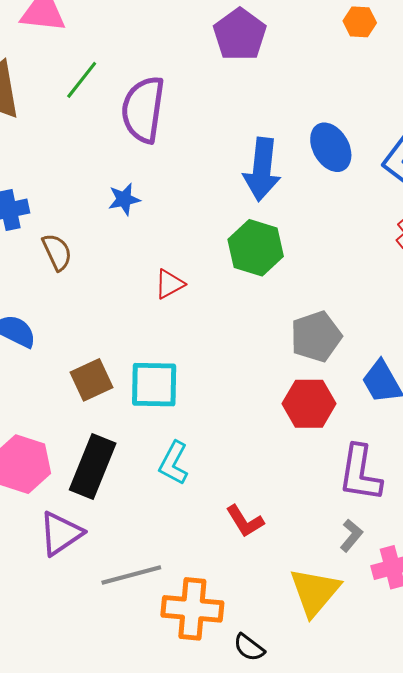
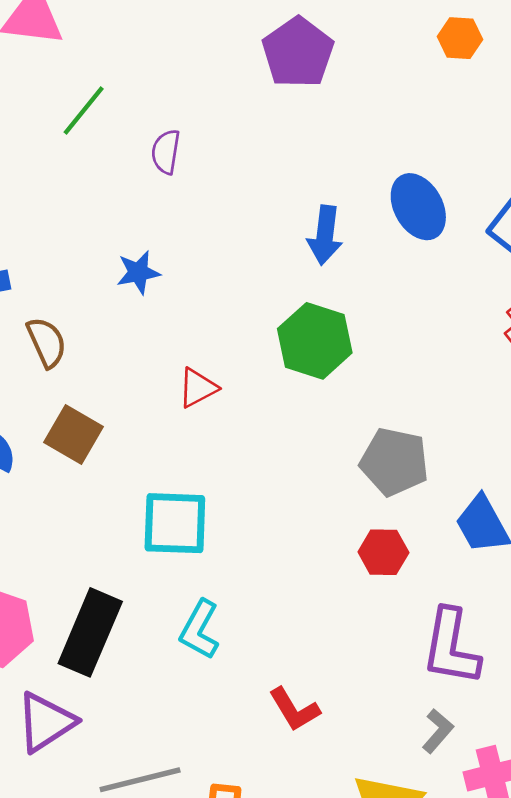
purple semicircle: (143, 109) -> (166, 152), size x0.5
blue arrow: (262, 169) -> (325, 235), size x0.7
gray pentagon: (316, 336) -> (394, 462), turned 30
brown square: (91, 380) -> (73, 435), moved, turned -36
red hexagon: (309, 404) -> (383, 552), size x0.7

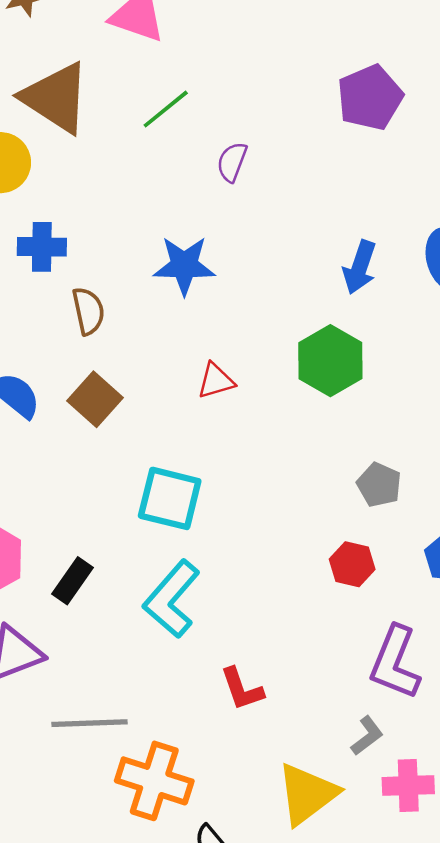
blue star: (138, 272) -> (184, 265), size x1.5
gray pentagon: (394, 462) -> (379, 485), size x0.7
cyan L-shape: (200, 630) -> (172, 599), size x1.4
black rectangle: (90, 632) -> (72, 581), size x0.6

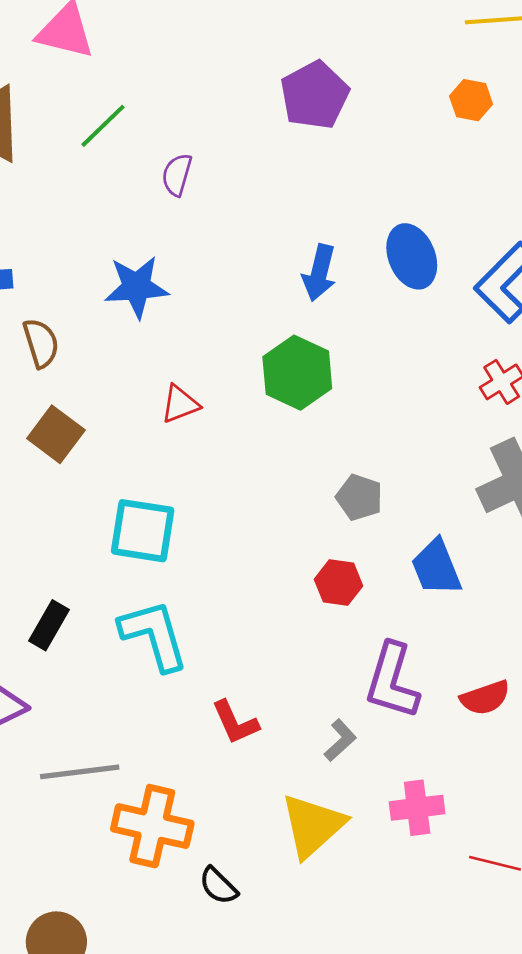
cyan L-shape: (172, 599) -> (154, 635), turned 128
gray L-shape: (367, 736) -> (340, 740), moved

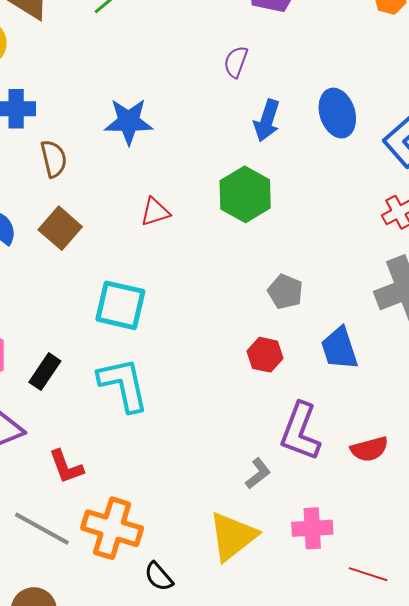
purple semicircle: (177, 175) -> (236, 62), moved
red L-shape: (235, 722) -> (66, 467), moved
gray line: (80, 772) -> (42, 529), moved, turned 32

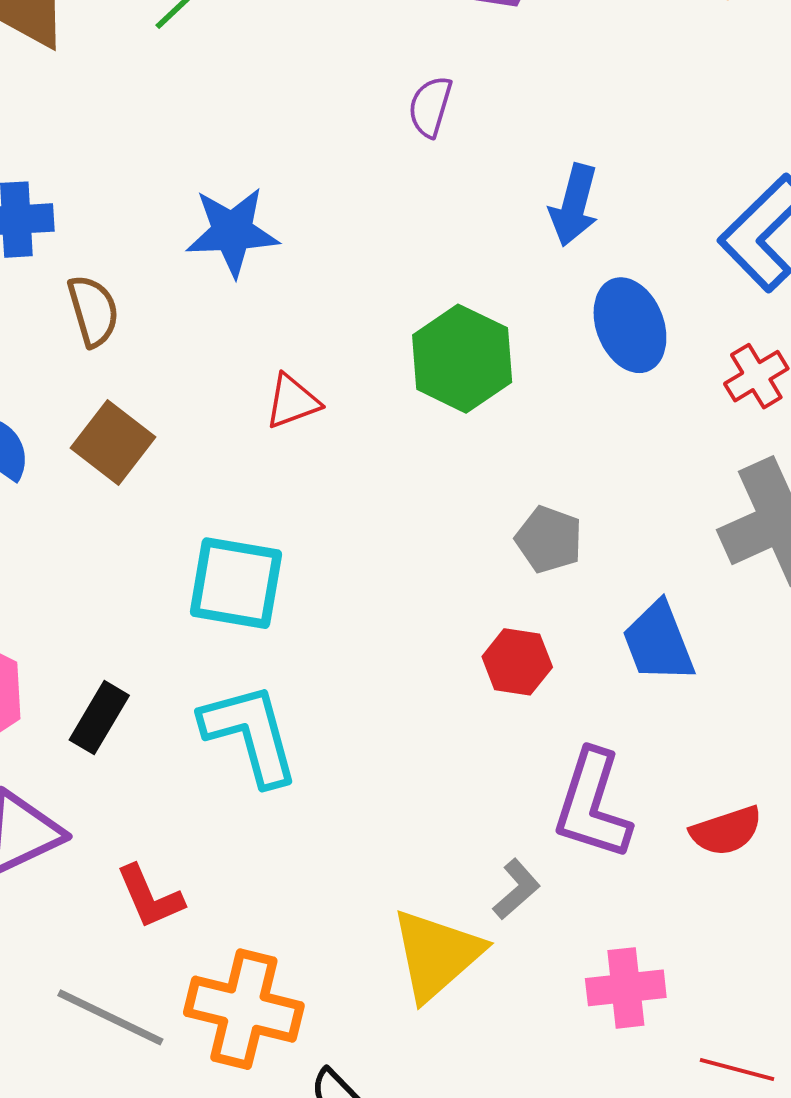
blue ellipse: (337, 113) -> (630, 325), moved
blue arrow: (267, 120) -> (574, 205), moved
yellow triangle: (233, 536) -> (437, 955), moved

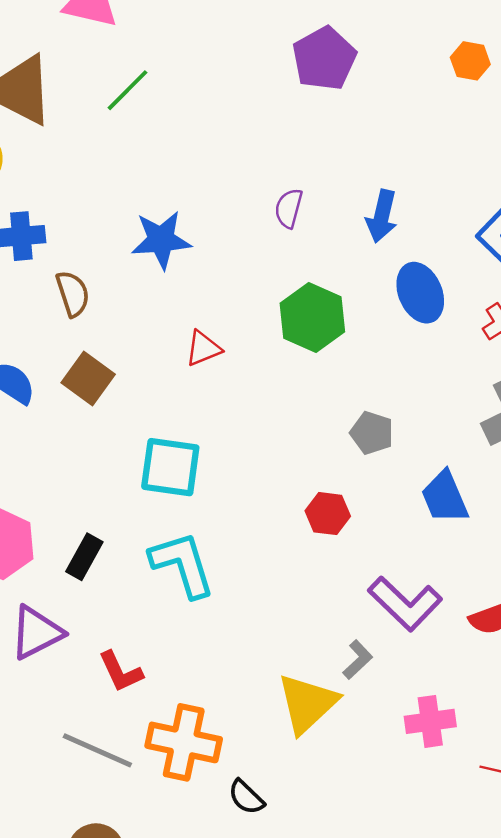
purple semicircle: (430, 107) -> (289, 208), moved
red hexagon: (517, 662) -> (328, 514), moved
purple L-shape: (592, 805) -> (405, 604), turned -62

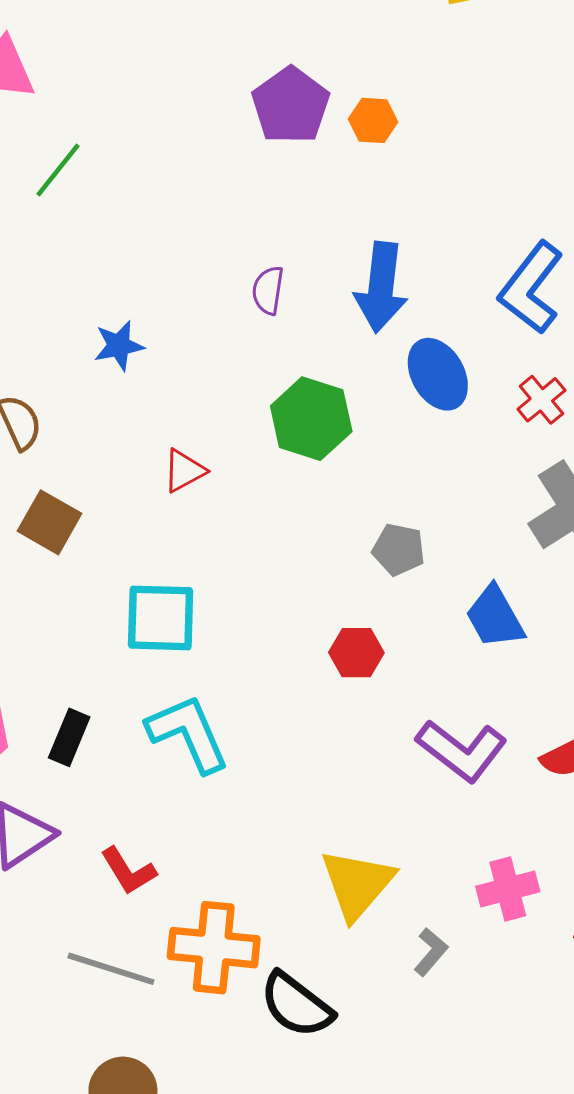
orange hexagon: (470, 61) -> (373, 120), moved
blue arrow: (382, 216) -> (381, 287), size x1.4
blue star: (161, 240) -> (119, 346), size x0.7
gray L-shape: (358, 660) -> (431, 952), moved
black semicircle: (246, 797) -> (296, 1005), size x1.6

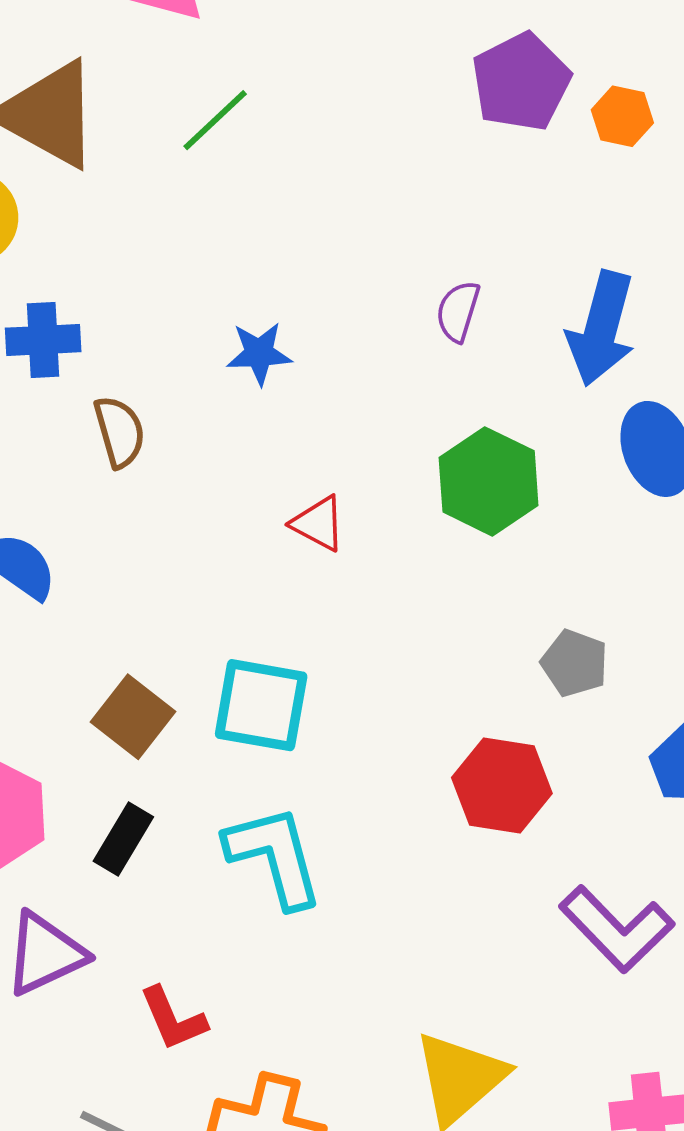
red triangle: (184, 471) -> (318, 524), turned 48
brown square: (50, 522) -> (133, 717), moved
red hexagon: (356, 653) -> (502, 785), size x1.4

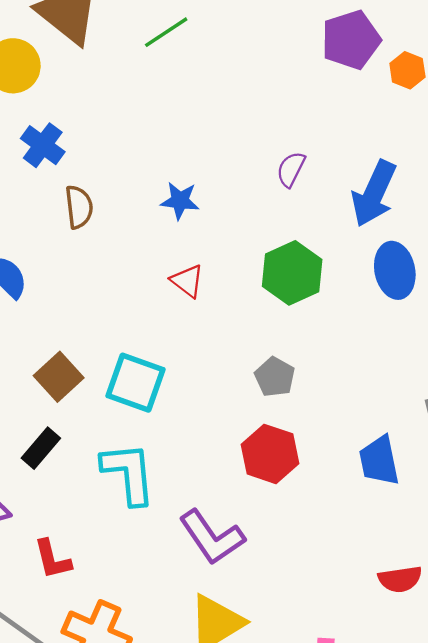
blue cross: (43, 340) -> (43, 145), turned 30
blue star: (259, 353) -> (180, 201), moved
gray pentagon: (575, 663) -> (275, 377), moved
purple L-shape: (617, 929) -> (212, 537), moved

